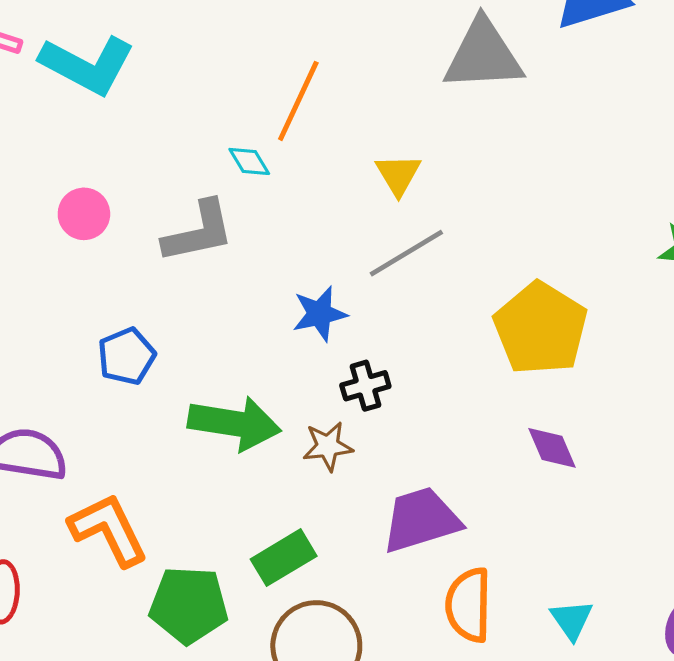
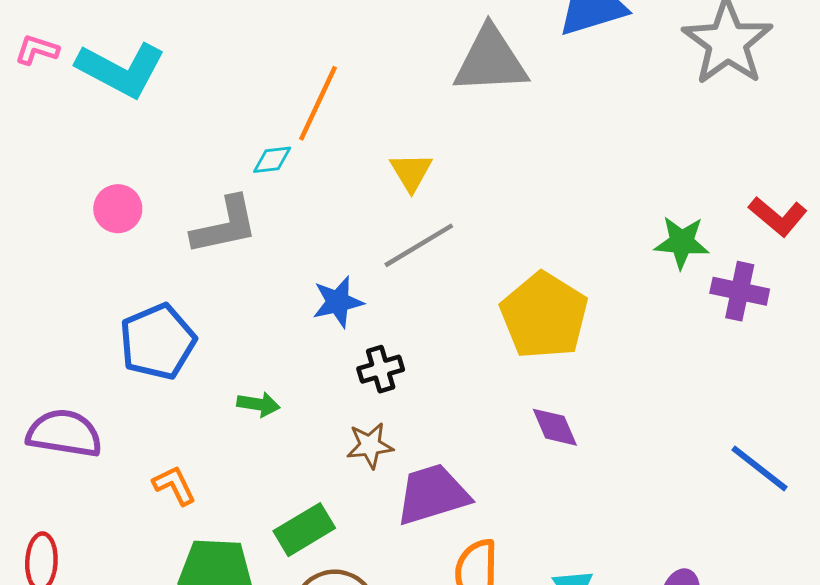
cyan diamond: (249, 161) -> (272, 160), turned -66
blue pentagon: (126, 356) -> (158, 342), size x1.4
green arrow: (235, 423) -> (258, 404), size x0.5
brown star: (328, 446) -> (370, 446), moved
orange L-shape: (108, 530) -> (174, 485), moved, size x0.6

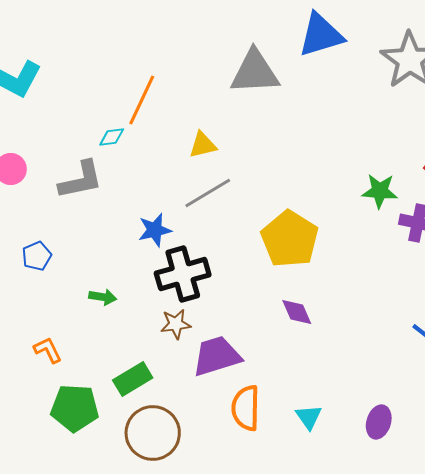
yellow triangle: (411, 172) -> (203, 145), turned 48
blue pentagon: (158, 342) -> (37, 256), size x0.6
black cross: (381, 369) -> (183, 274), size x1.8

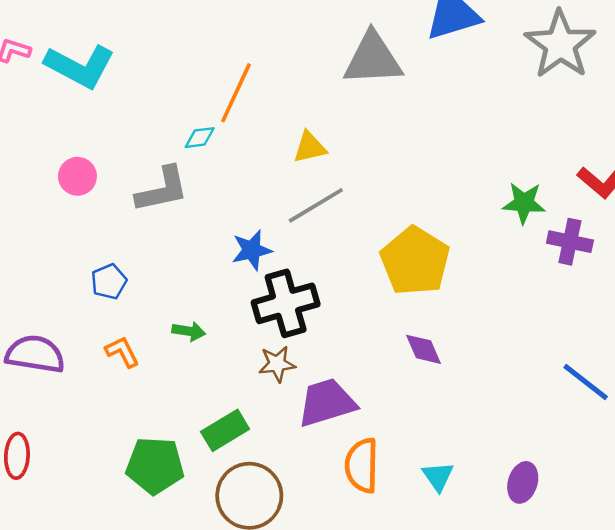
orange L-shape: (48, 350) -> (122, 352), moved

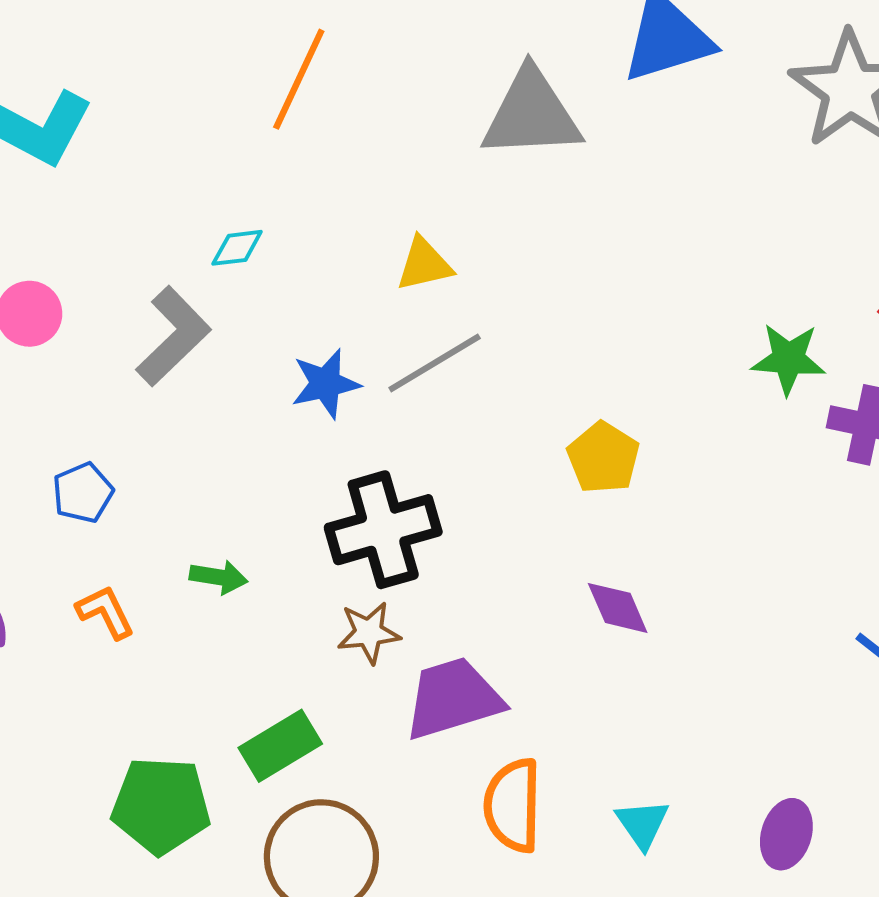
orange line: (236, 93) -> (299, 79), moved
gray L-shape: (162, 190) -> (173, 336), turned -32
blue star: (252, 250) -> (326, 384), moved
yellow pentagon: (415, 261) -> (603, 458), size x0.6

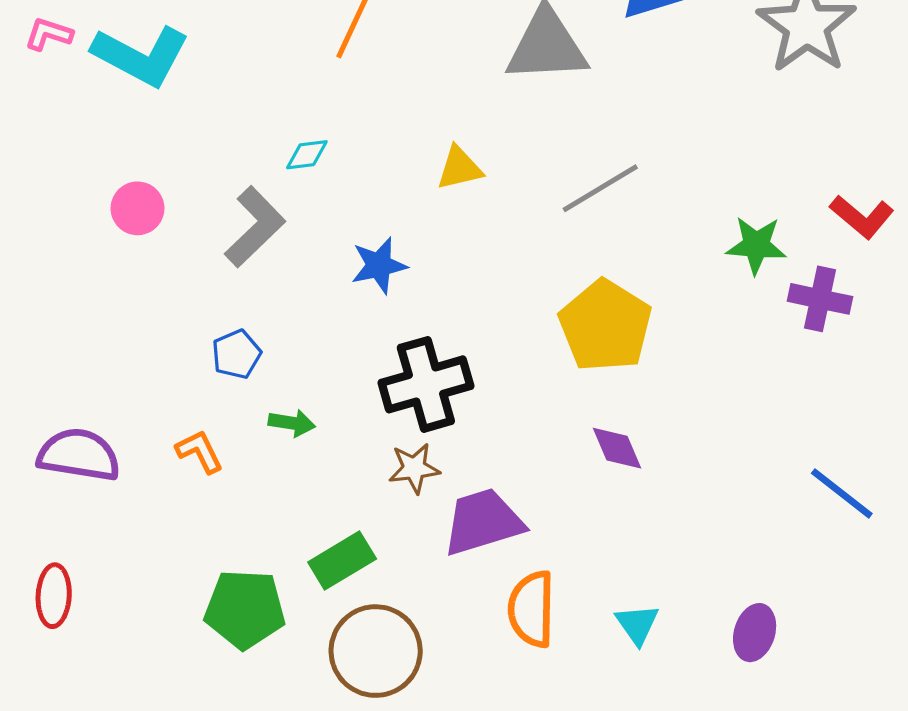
gray line: (435, 363) -> (600, 188), moved
yellow pentagon: (603, 458) -> (605, 326), size x1.6
blue pentagon: (83, 493) -> (236, 354), moved

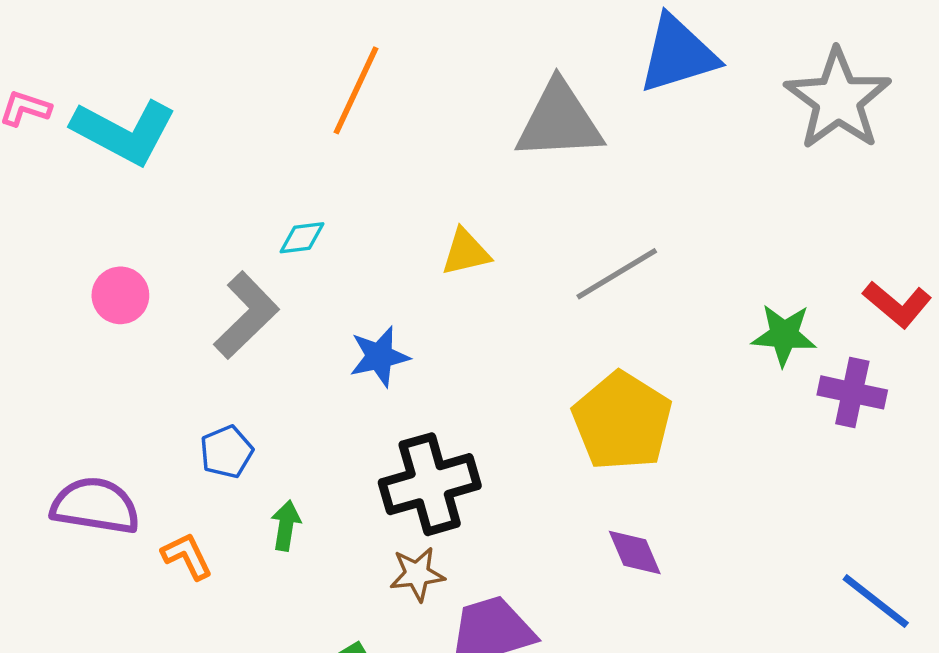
green arrow: (292, 423) -> (286, 526), turned -90
purple semicircle: (79, 455) -> (95, 506), moved

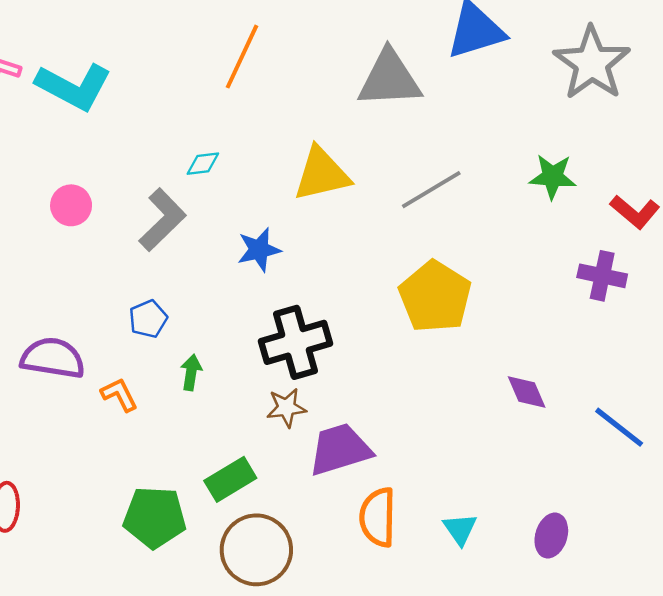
yellow triangle: (466, 252) -> (322, 174), size x1.6
green star: (784, 335) -> (553, 177), moved
purple diamond: (635, 552) -> (527, 392), moved

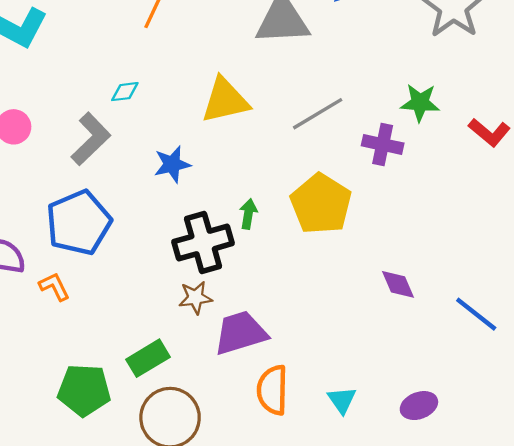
purple cross: (602, 276) -> (383, 144), moved
blue pentagon: (148, 319) -> (79, 223), size x2.0
green arrow: (191, 372) -> (248, 214), moved
purple ellipse: (551, 536) -> (419, 406), turned 52

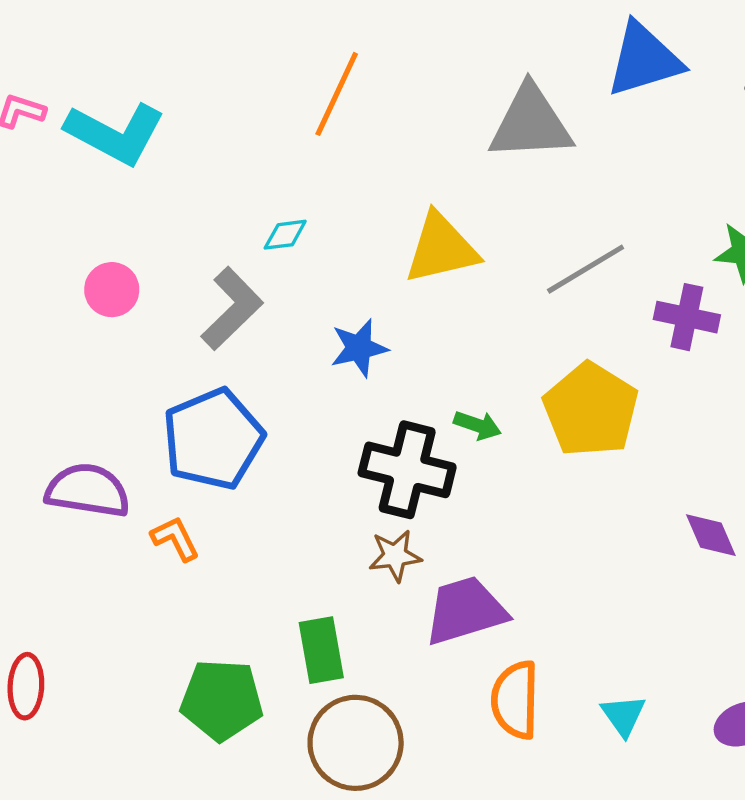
green arrow: (248, 214) -> (477, 425), turned 100
black cross: (203, 243) -> (407, 470), turned 30
green rectangle: (148, 358) -> (321, 650), turned -69

